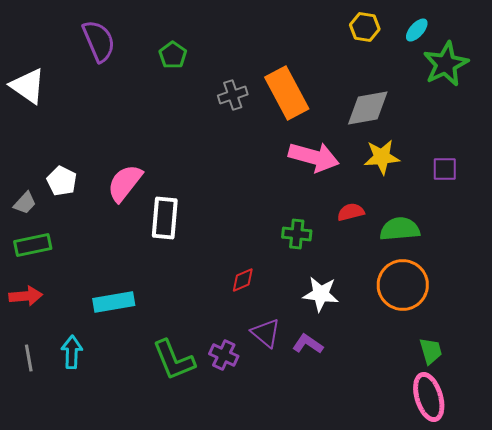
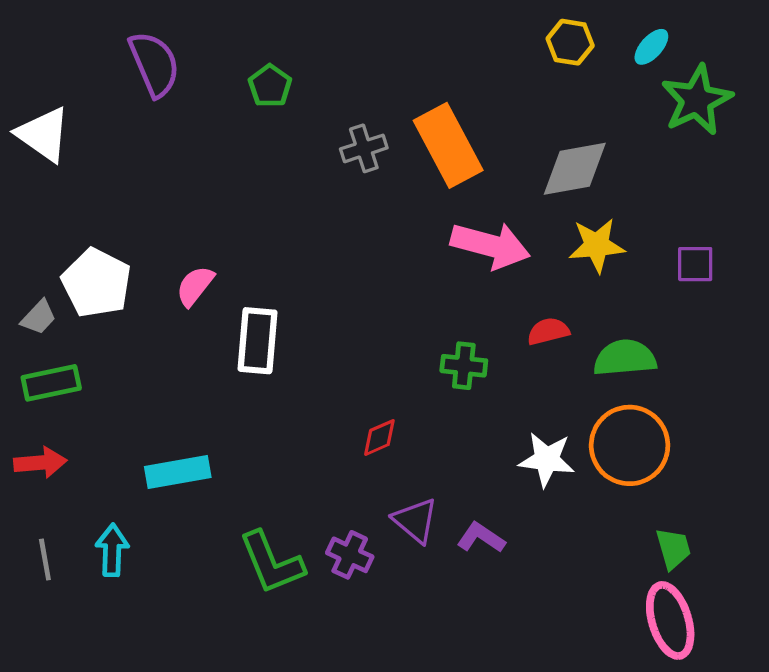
white pentagon: (62, 181) -> (96, 283), size x1.5
pink semicircle: (125, 183) -> (195, 286), size x0.7
white star: (321, 294) -> (547, 459), moved

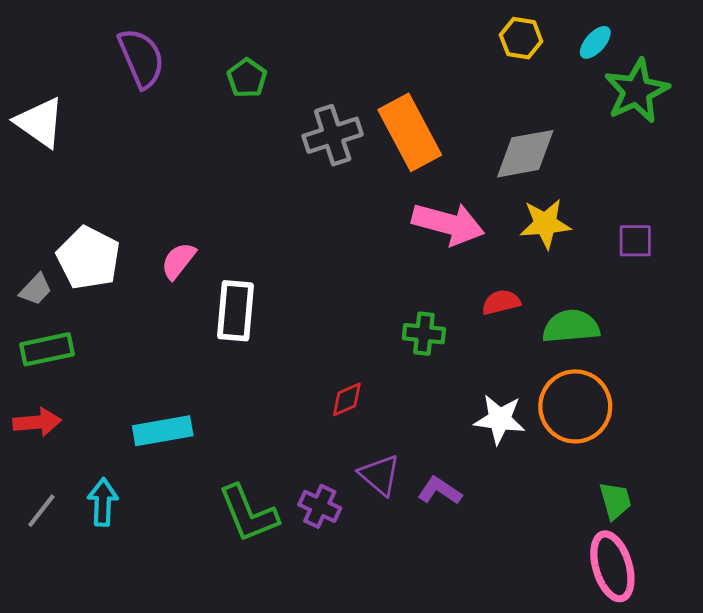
gray cross: (364, 148) -> (333, 135), size x1.4
gray line: (45, 560) -> (41, 511), turned 48

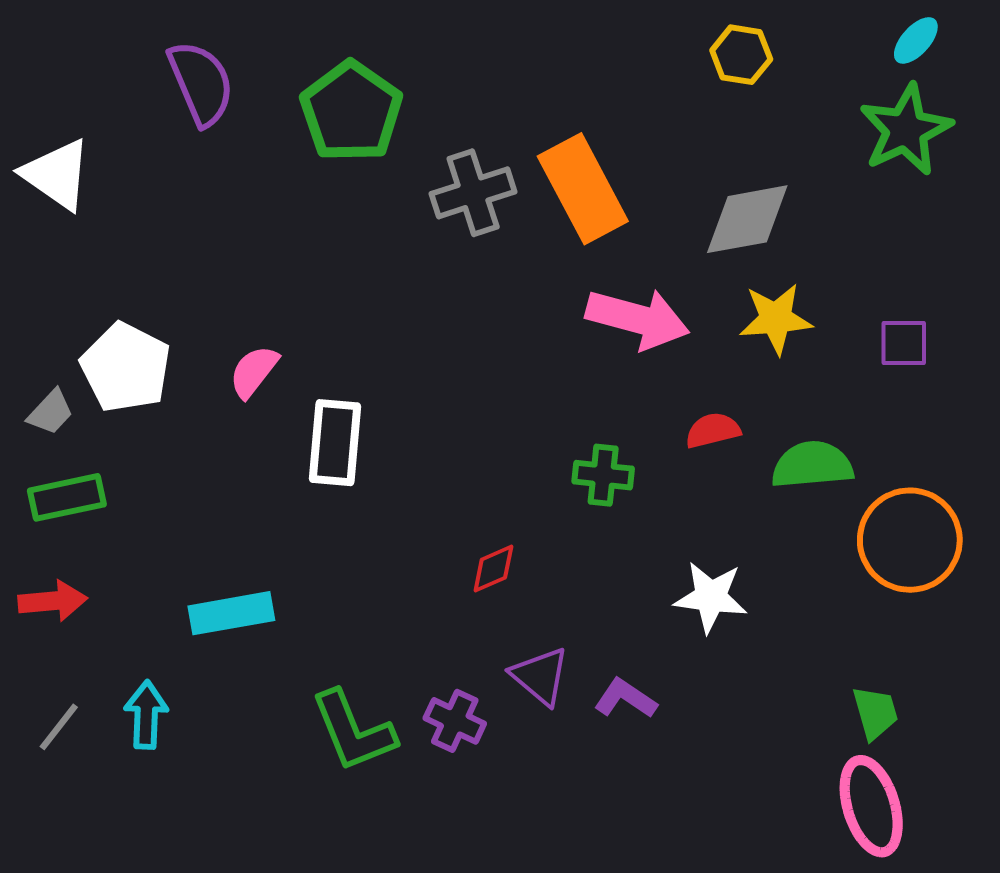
cyan ellipse: (595, 42) -> (916, 40), moved
green pentagon: (247, 78) -> (351, 112), size x1.8
orange circle: (575, 406) -> (910, 540), moved

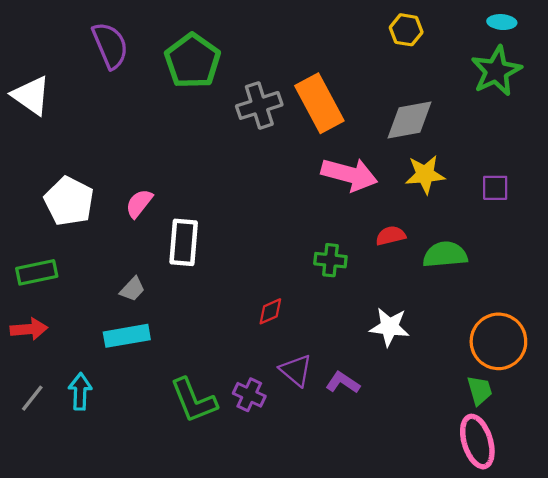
cyan ellipse: (916, 40) -> (502, 22), turned 52
gray trapezoid: (51, 412) -> (132, 289), moved
orange circle: (910, 540) -> (498, 341), moved

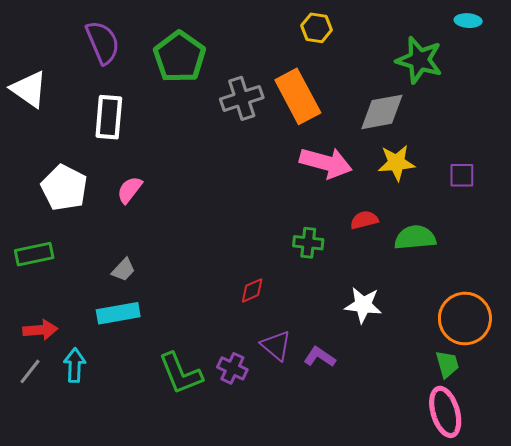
yellow hexagon: (406, 30) -> (316, 28), moved
green star: (496, 71) -> (419, 60), moved, turned -30
white rectangle: (184, 242) -> (109, 117), moved
red arrow: (29, 329) -> (40, 330), moved

